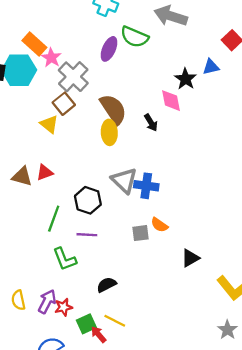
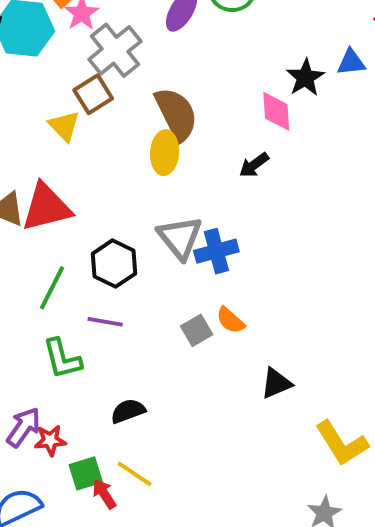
black arrow: (151, 123) -> (254, 165), moved, turned 78
red triangle: (45, 172) -> (46, 207), size x1.8
blue cross: (146, 186) -> (216, 251), turned -30
gray square: (140, 233) -> (197, 330), turned -30

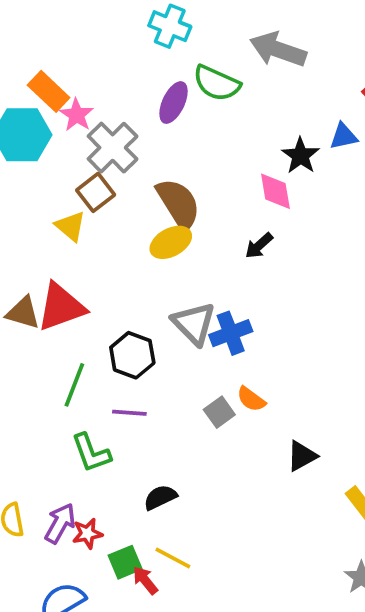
yellow ellipse: (165, 153) -> (171, 242), turned 63

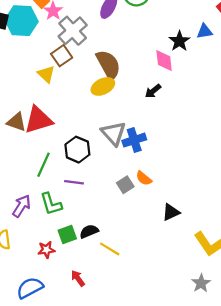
purple arrow: (60, 523) -> (22, 206), moved
yellow line: (173, 558) -> (110, 249), moved
green square: (125, 562) -> (67, 235), moved

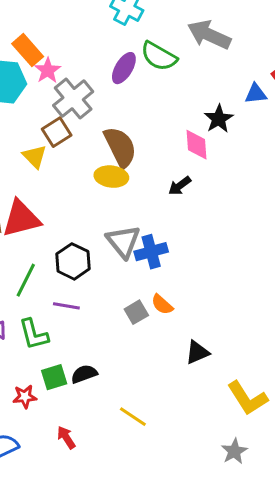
blue triangle: (205, 31) -> (256, 94), moved
yellow ellipse: (103, 86) -> (111, 177), turned 30
yellow line: (110, 249) -> (133, 417), moved

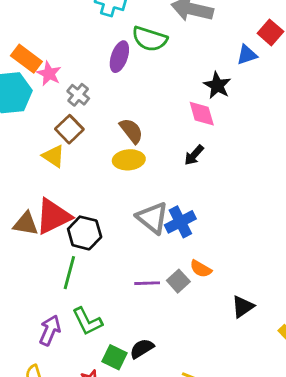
gray cross: (73, 99) -> (78, 95), size x0.6
brown semicircle: (120, 147) -> (131, 131), size x0.7
black hexagon: (73, 261) -> (85, 233), moved
purple line: (66, 306) -> (147, 283), moved
green square: (54, 377) -> (114, 357), turned -35

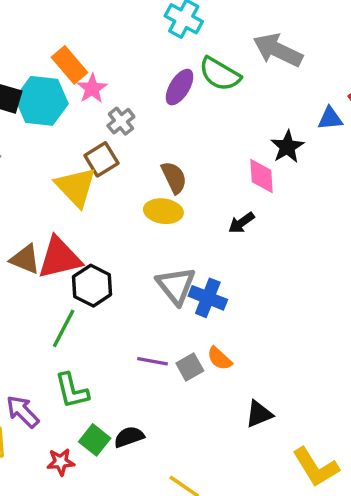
yellow triangle: (54, 156) -> (76, 187), size x1.5
blue cross: (180, 222) -> (208, 298), turned 36
purple arrow: (50, 330) -> (23, 412), moved, turned -80

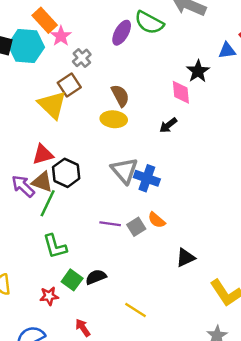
red triangle: (59, 258) -> (43, 154), size x0.7
brown triangle: (25, 259) -> (42, 182), moved
purple arrow: (23, 412) -> (23, 186), moved

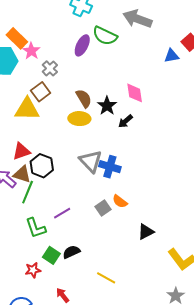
black star: (198, 71) -> (107, 106), moved
yellow triangle: (52, 105) -> (27, 109), turned -40
purple line: (110, 224) -> (62, 213), moved, turned -36

